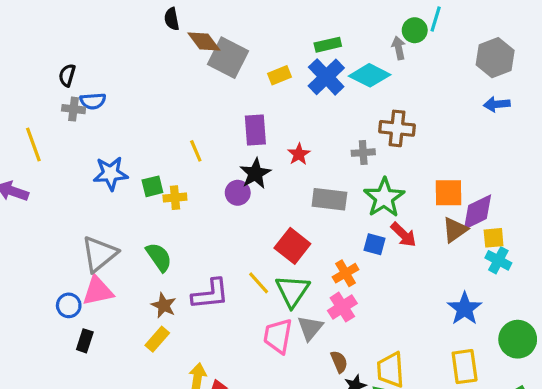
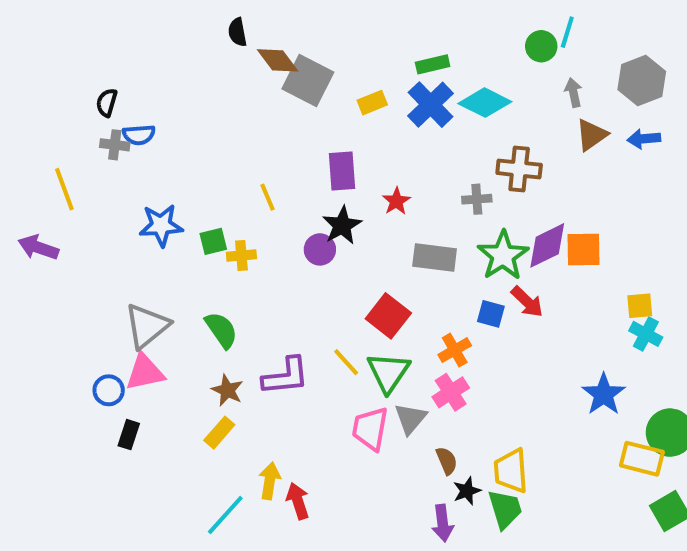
gray arrow: (399, 48) -> (573, 93), moved
purple diamond: (477, 212) -> (547, 245), moved
brown triangle: (455, 230) -> (592, 135), moved
yellow rectangle: (465, 367) -> (642, 459), moved, turned -68

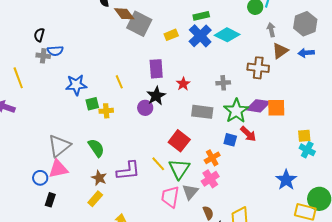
brown cross: (519, 169) -> (258, 68), moved
blue star: (161, 225) -> (76, 85), moved
purple diamond: (547, 245) -> (258, 106), turned 35

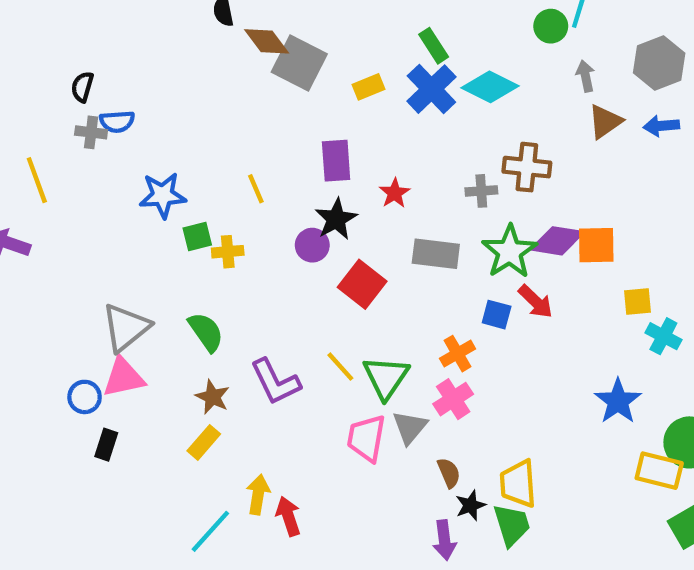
green rectangle: (201, 16) -> (434, 46), turned 70
brown cross: (258, 68) -> (527, 167), moved
yellow square: (304, 136) -> (637, 302), moved
red square: (179, 141) -> (362, 284), moved
purple L-shape: (128, 171) -> (275, 382), turned 70

